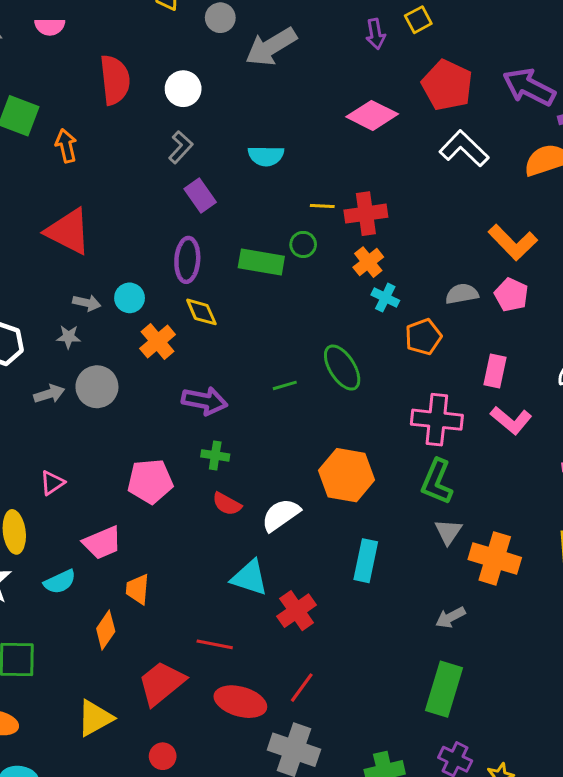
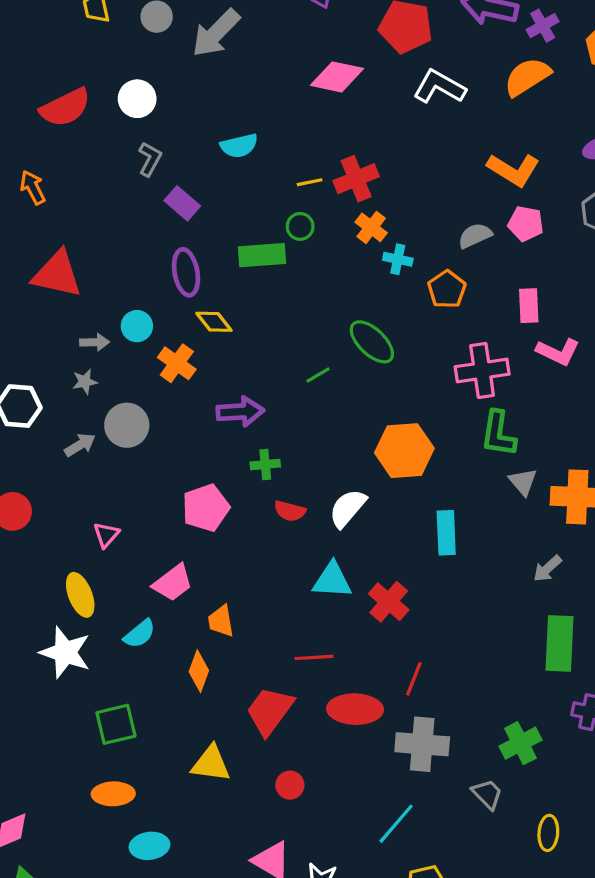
red semicircle: (115, 80) -> (65, 107), turned 84
yellow triangle: (95, 718) -> (211, 764), turned 51

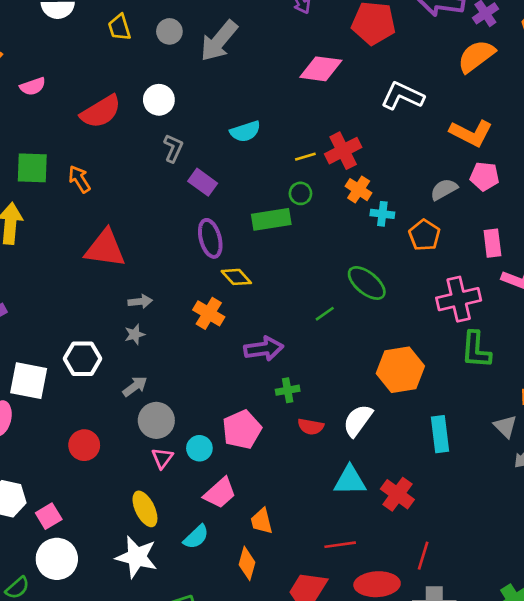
white L-shape: (439, 87) -> (402, 96), moved
cyan circle: (137, 326) -> (199, 448), moved
gray circle: (127, 425) -> (156, 420), moved
gray triangle: (523, 482) -> (505, 426), moved

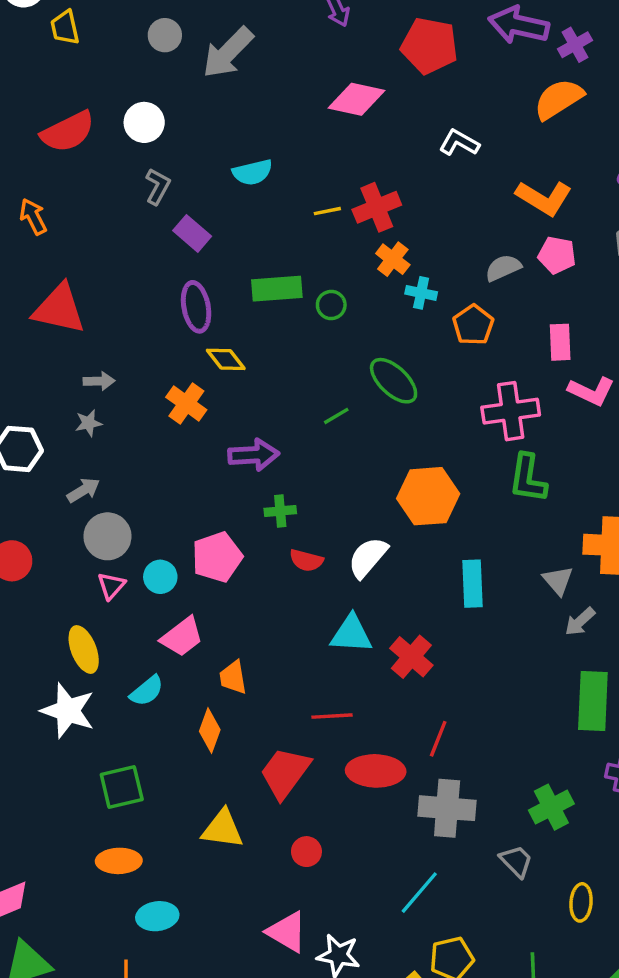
yellow trapezoid: (119, 27) -> (65, 27), moved
white L-shape: (402, 96) -> (459, 143), size x0.7
green circle: (300, 193) -> (331, 305), moved

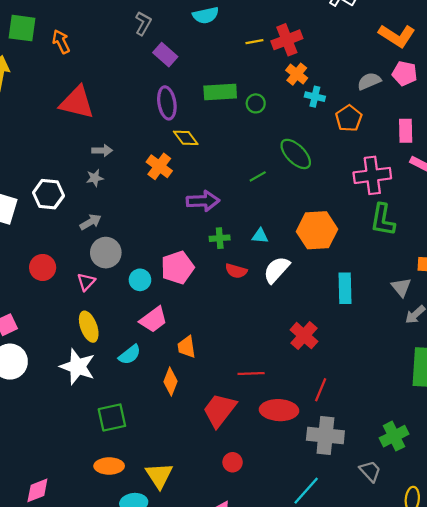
pink triangle: (111, 586) -> (86, 282), moved
cyan triangle: (351, 634) -> (260, 236), moved, size x0.6
yellow triangle: (223, 829) -> (159, 475), moved, turned 48

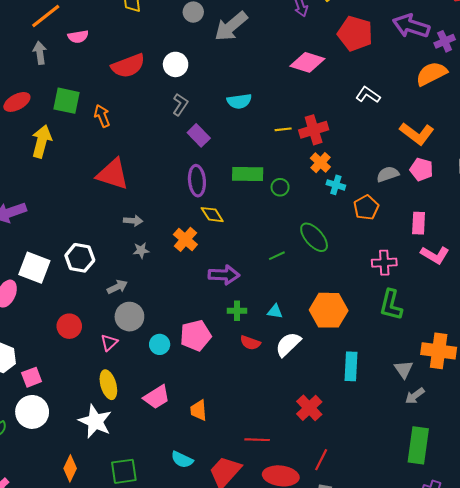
pink cross: (372, 175) -> (384, 263), size x0.7
gray star: (95, 178) -> (141, 250), moved
pink trapezoid: (154, 320) -> (157, 397), moved
cyan semicircle: (130, 355) -> (182, 460), moved, turned 60
orange diamond: (171, 382) -> (70, 468), moved

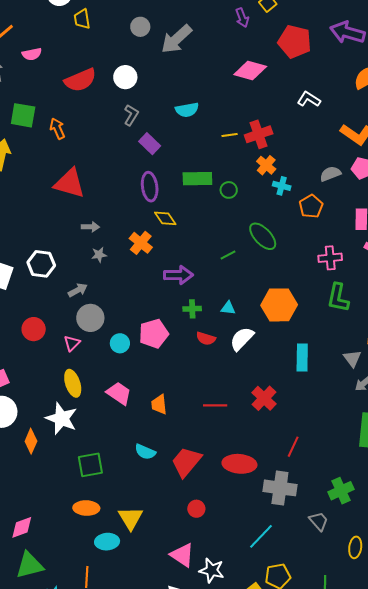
pink trapezoid: (157, 397) -> (119, 393), turned -112
red line: (257, 440) -> (215, 405), moved
red line: (321, 460) -> (293, 447), moved
orange diamond: (70, 468) -> (31, 441), moved

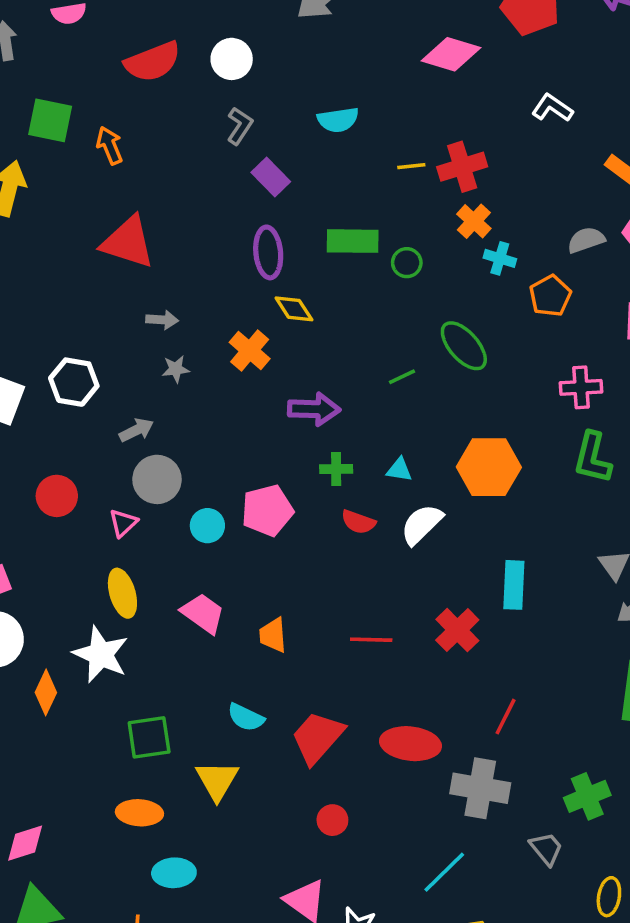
cyan rectangle: (302, 357) -> (514, 585), moved
yellow triangle: (131, 518) -> (217, 780), moved

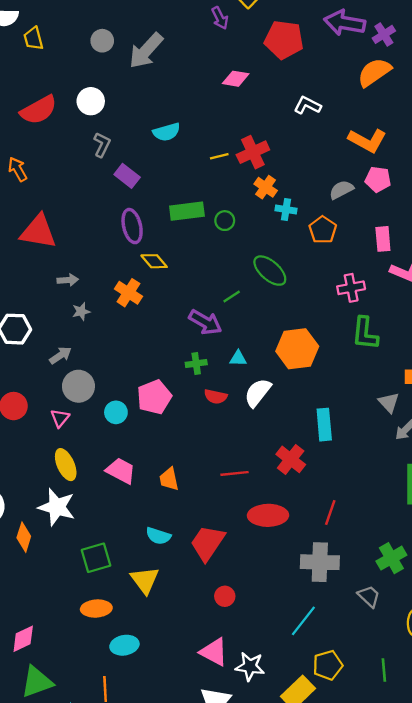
pink diamond: (451, 54) -> (236, 79), size x0.7
purple arrow: (314, 409) -> (205, 322), moved, turned 36
red ellipse: (410, 744) -> (268, 515), moved

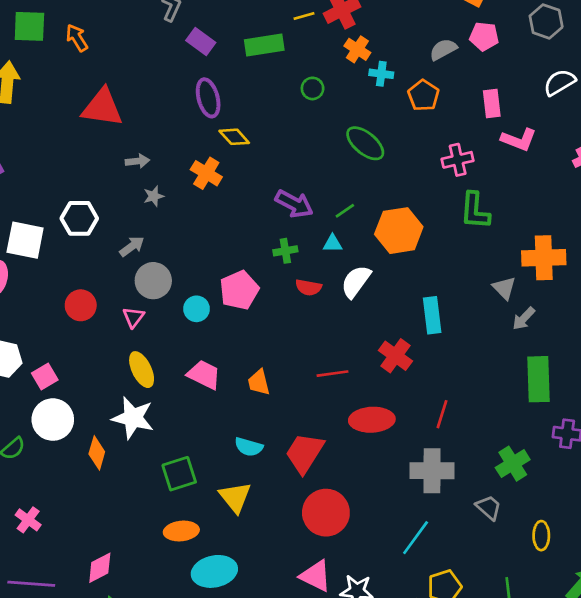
green rectangle: (187, 211) -> (264, 45), moved
green line: (232, 297) -> (345, 211), moved
red circle: (225, 596) -> (326, 513), size x2.0
cyan ellipse: (124, 645) -> (214, 571), size x1.4

